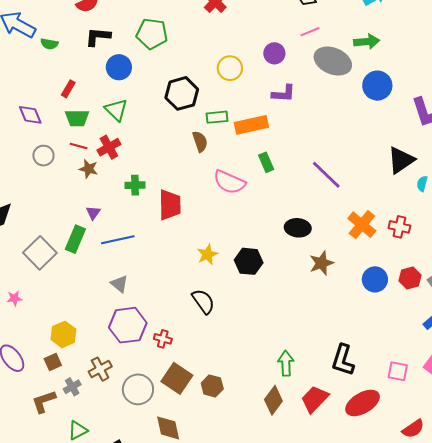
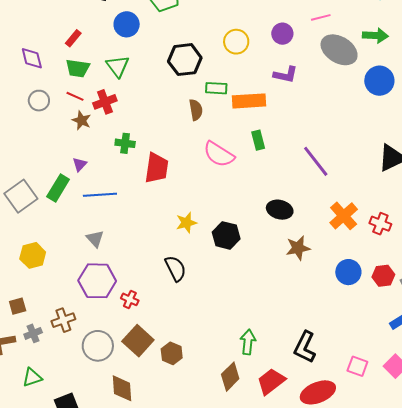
yellow hexagon: (63, 334) -> (33, 255), moved

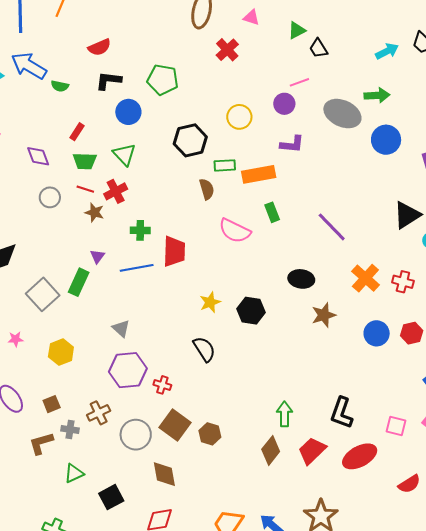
pink line: (321, 17) -> (299, 82), moved
blue line: (100, 195) -> (137, 268), moved
gray cross: (33, 333) -> (70, 430), turned 36

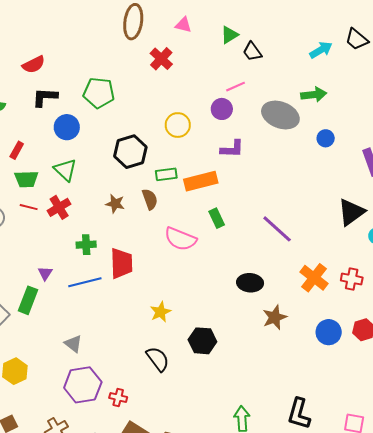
blue circle: (386, 140) -> (326, 138), size x0.6
brown star: (94, 212) -> (115, 204), moved
black hexagon: (251, 311) -> (202, 341), moved

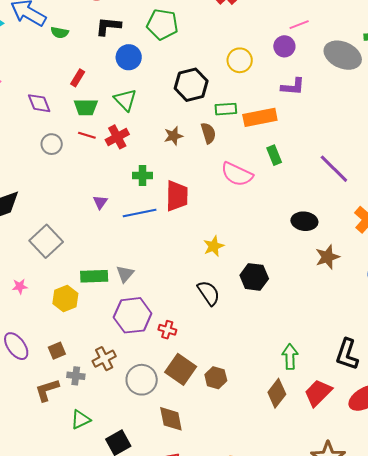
brown star: (115, 204) -> (173, 136), turned -30
green rectangle: (28, 300) -> (94, 276), moved, turned 64
gray triangle: (73, 344) -> (125, 274), turned 30

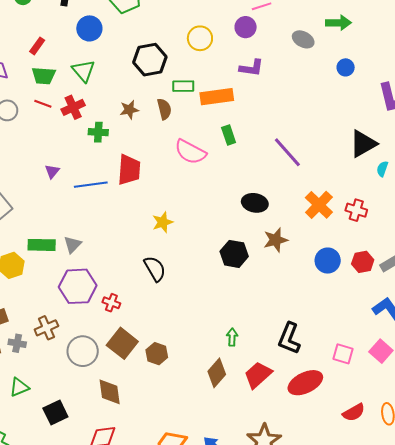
gray ellipse: (343, 55) -> (303, 39), size x0.6
green cross: (143, 175) -> (98, 132), moved
black hexagon: (254, 277) -> (234, 254), moved
green arrow: (290, 357) -> (232, 337), size x0.7

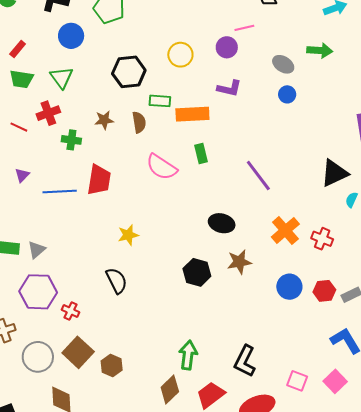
blue circle: (346, 67) -> (287, 94), moved
red line: (43, 104) -> (19, 127), moved
green arrow: (232, 337) -> (188, 355), size x1.6

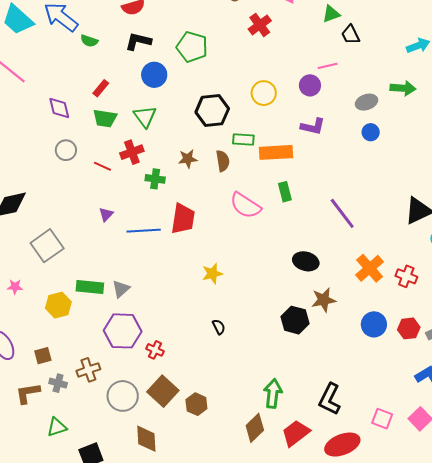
gray ellipse: (283, 64) -> (367, 102), turned -50
black hexagon: (197, 272) -> (295, 320), moved
black semicircle: (117, 281) -> (219, 327), moved, size x0.6

